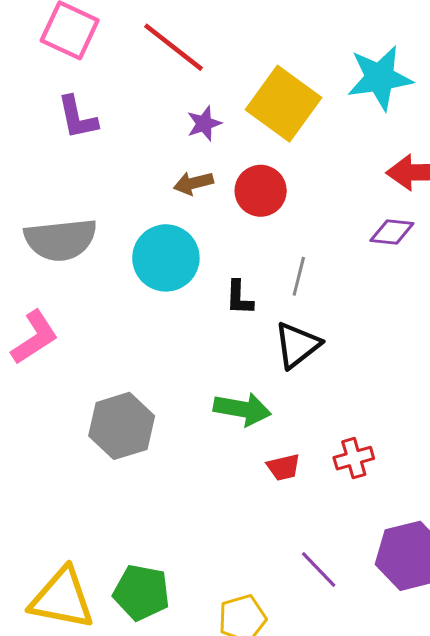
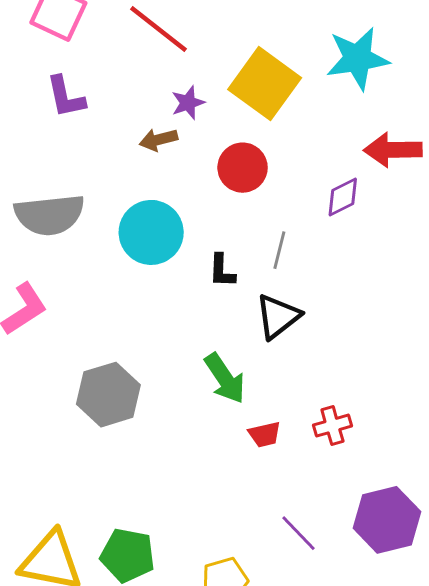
brown arrow: (193, 183) -> (159, 140), moved
purple diamond: (392, 232) -> (343, 197), moved, turned -33
green arrow: (242, 409) -> (225, 378), turned 46

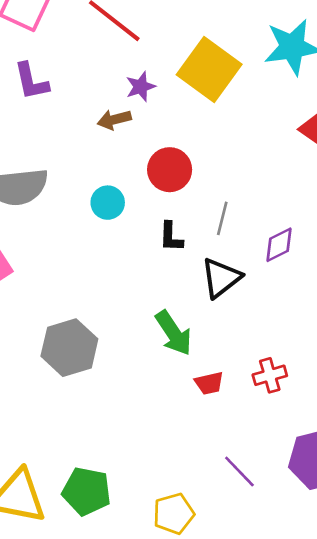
red circle: (243, 168) -> (170, 170), moved
purple diamond: (343, 197) -> (279, 245), moved
cyan circle: (151, 232) -> (108, 203), size x0.6

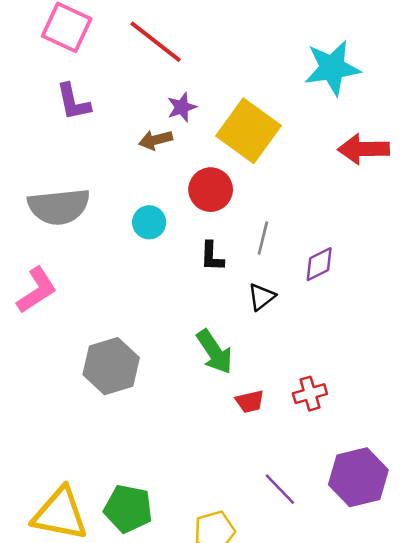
yellow square: (209, 69) -> (248, 131), moved
black triangle: (221, 278) -> (262, 297), size x0.7

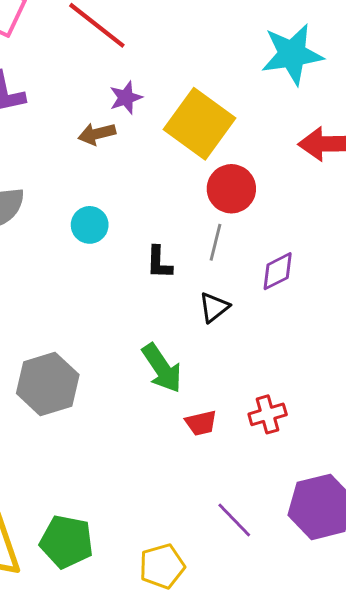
red circle: (211, 190) -> (231, 189), moved

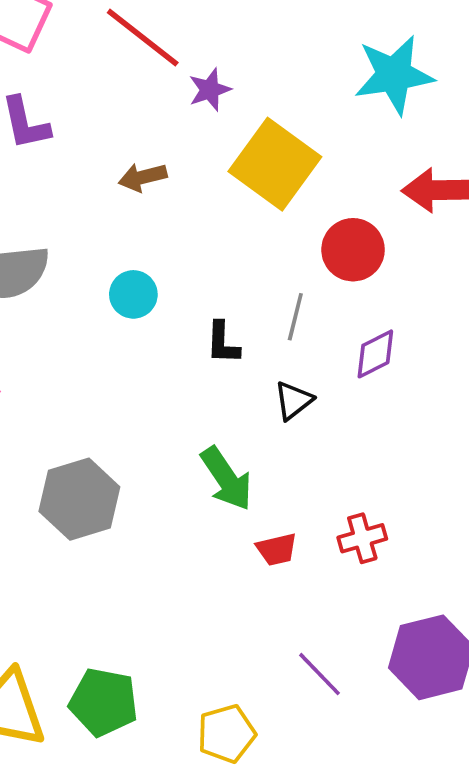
purple star: (126, 98) -> (210, 90), moved
red circle: (231, 189) -> (353, 250), moved

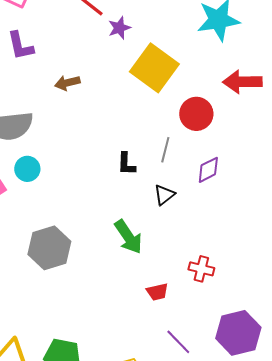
brown arrow: (143, 177) -> (67, 83), moved
cyan circle: (133, 294) -> (27, 169), moved
red cross: (362, 538) -> (201, 269), turned 30
red trapezoid: (277, 549) -> (157, 292), moved

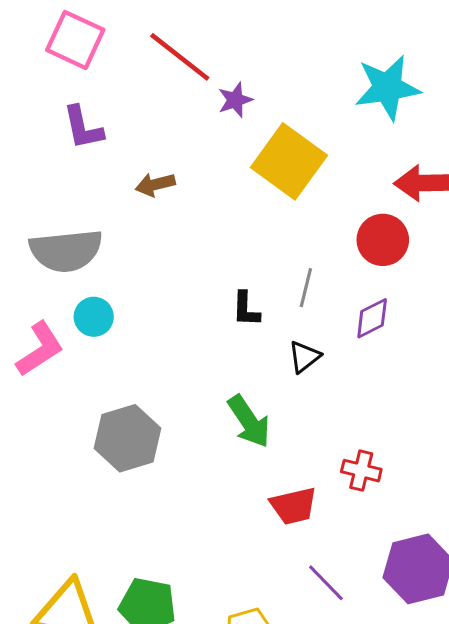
red circle: (196, 114) -> (383, 240), moved
red trapezoid: (157, 292) -> (294, 506), size x1.4

